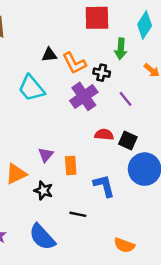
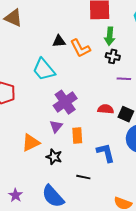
green arrow: (121, 49) -> (110, 36), moved
black cross: (102, 73) -> (113, 56), moved
purple cross: (84, 96) -> (65, 102), moved
purple line: (125, 99) -> (124, 79), turned -48

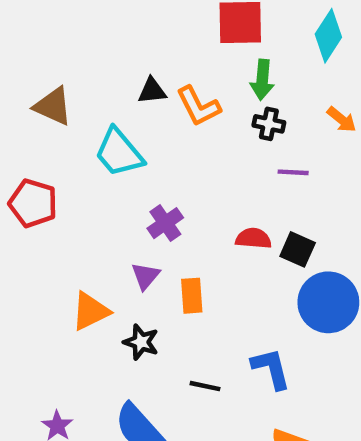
brown triangle: (13, 18) -> (53, 106), moved
purple cross: (65, 102) -> (165, 223), size x0.7
blue L-shape: (106, 153) -> (271, 368), moved

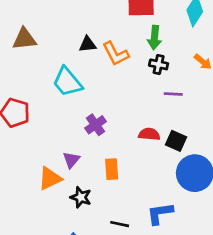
brown triangle: (53, 106) -> (24, 39), moved, turned -30
purple triangle: (145, 276) -> (71, 160), moved
blue L-shape: (271, 368) -> (160, 213), turned -84

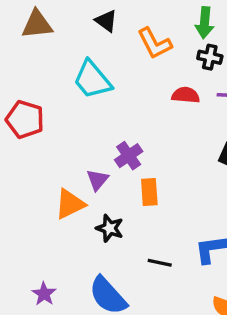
black triangle: (87, 44) -> (106, 21), moved, turned 42
purple cross: (96, 125) -> (129, 156), moved
red semicircle: (149, 134) -> (186, 95), moved

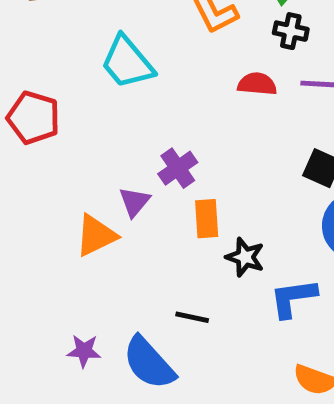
black star: (110, 228) -> (245, 257), moved
black line: (160, 263) -> (192, 317), moved
purple star: (44, 294) -> (84, 351), moved, turned -30

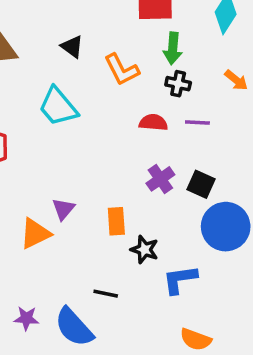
purple cross: (178, 168) -> (160, 179), moved

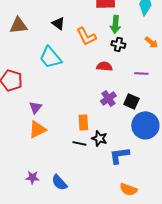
purple line: (197, 123) -> (141, 73), moved
purple triangle: (63, 209) -> (35, 107), moved
black line: (106, 294) -> (79, 143), moved
blue semicircle: (74, 327) -> (59, 182), size x0.7

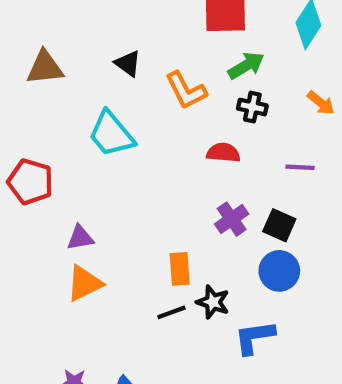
green arrow: (115, 24) -> (246, 66), turned -126
purple triangle: (35, 107) -> (80, 238), turned 40
blue circle: (145, 125) -> (279, 271), moved, size x0.7
black line: (79, 143) -> (171, 312), turned -32

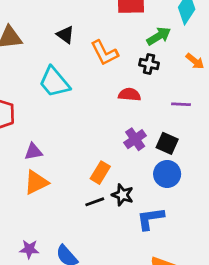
green arrow: (246, 66) -> (159, 36), moved
orange rectangle: (180, 269) -> (100, 173), turned 35

